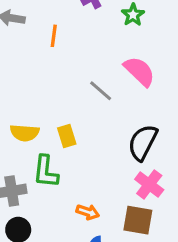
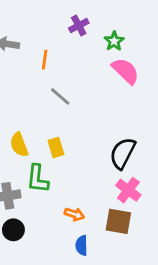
pink semicircle: (139, 71) -> (125, 71), moved
gray line: (101, 91) -> (60, 96), moved
yellow semicircle: (25, 133) -> (19, 145), turned 65

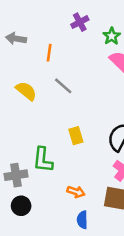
yellow semicircle: (19, 145) -> (26, 91), moved, turned 150
yellow rectangle: (56, 148) -> (76, 136), moved

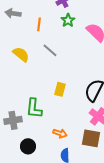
green star: (112, 36) -> (68, 20), moved
yellow rectangle: (76, 136) -> (60, 89), turned 32
black circle: (21, 206) -> (28, 146), moved

